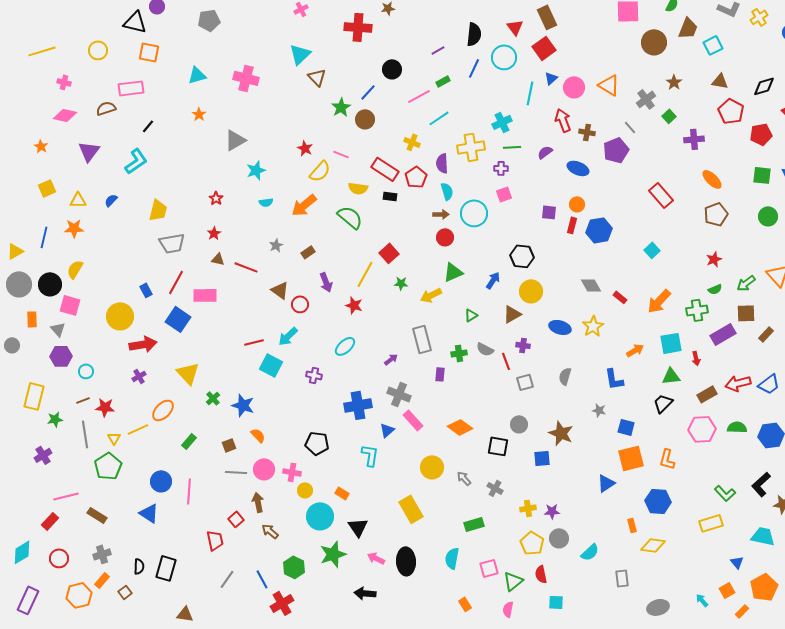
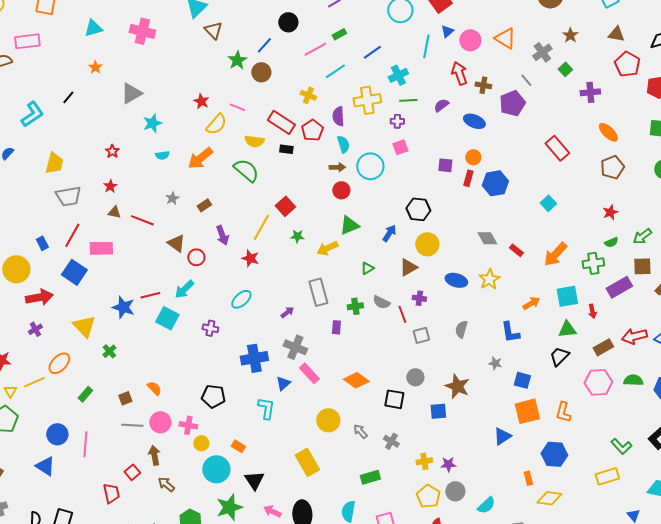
blue line: (474, 68) -> (372, 52), moved, turned 30
black line: (148, 126) -> (68, 97), moved
blue star: (243, 405) -> (123, 307), moved

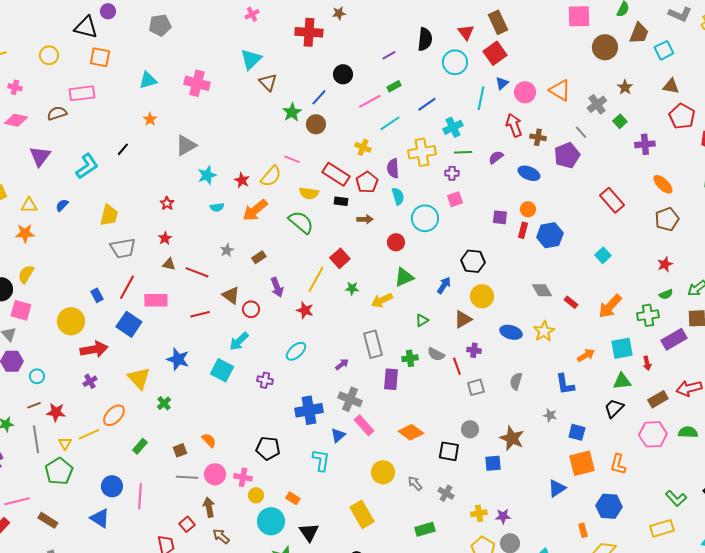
red star: (201, 101) -> (242, 180), moved
brown arrow: (337, 167) -> (365, 219), moved
red line: (150, 295) -> (200, 314), moved
purple rectangle: (336, 327) -> (391, 379), size x1.5

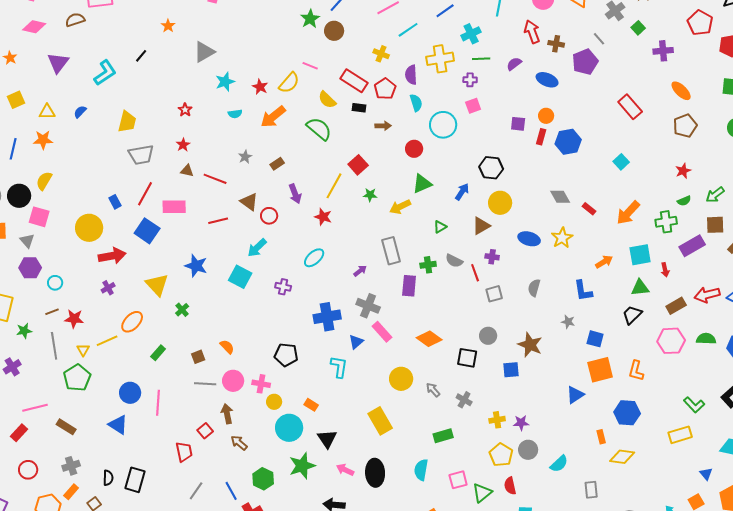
yellow semicircle: (309, 193) -> (327, 100), turned 36

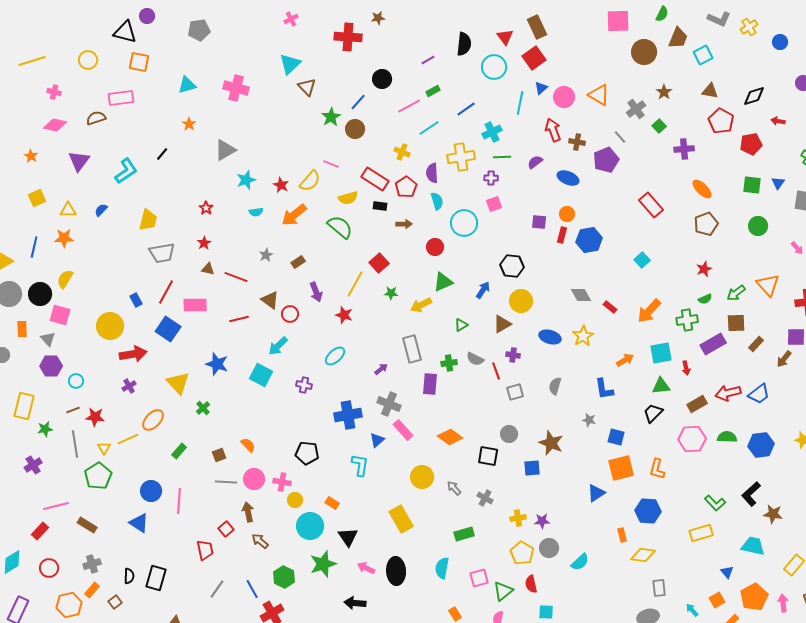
yellow semicircle: (327, 100) -> (348, 198), turned -60
gray rectangle: (591, 490) -> (659, 588), moved

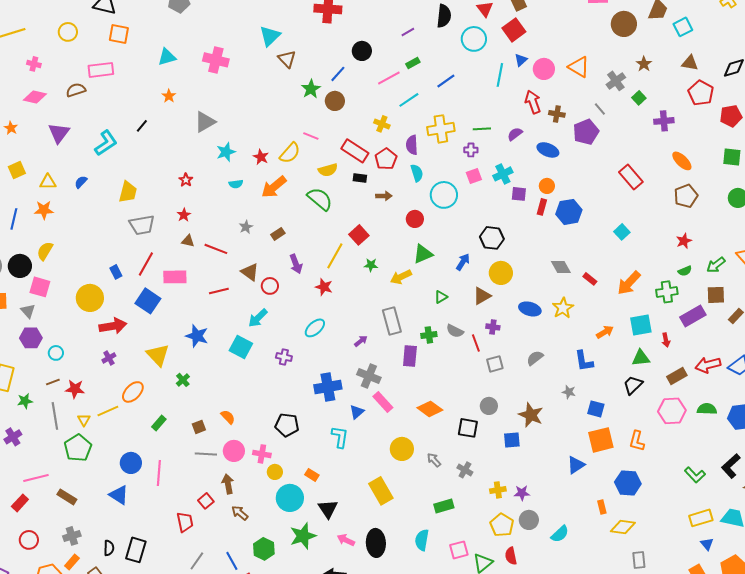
cyan cross: (492, 132) -> (503, 174), moved
gray semicircle: (555, 386) -> (535, 358), turned 36
yellow rectangle: (701, 533) -> (701, 518), moved

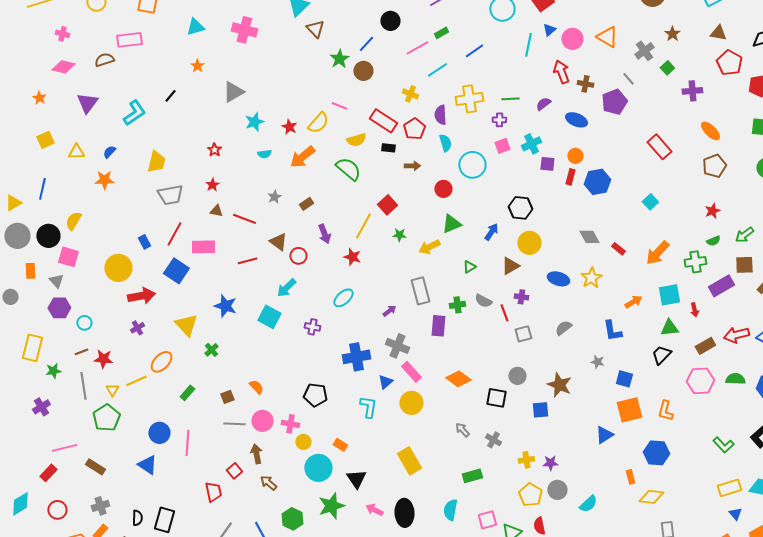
orange star: (44, 210) -> (104, 180), moved
yellow circle: (402, 449) -> (411, 403), moved

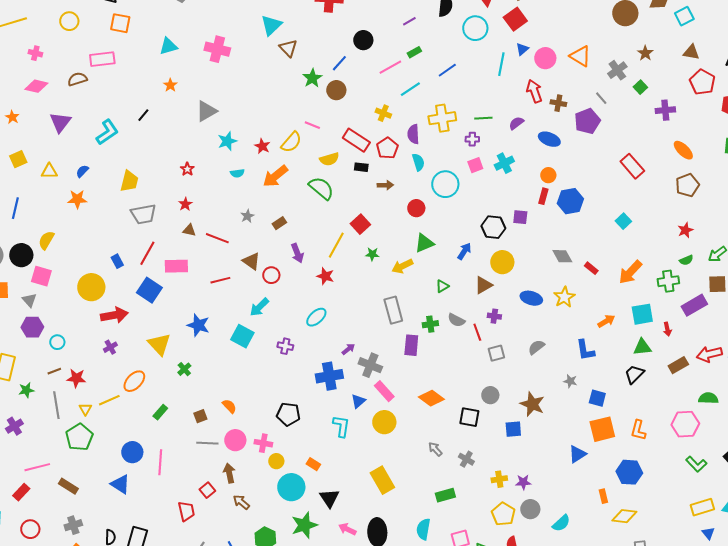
purple square: (547, 164) -> (520, 217), moved
purple arrow: (389, 311) -> (348, 349), moved
pink hexagon: (700, 381) -> (685, 424), moved

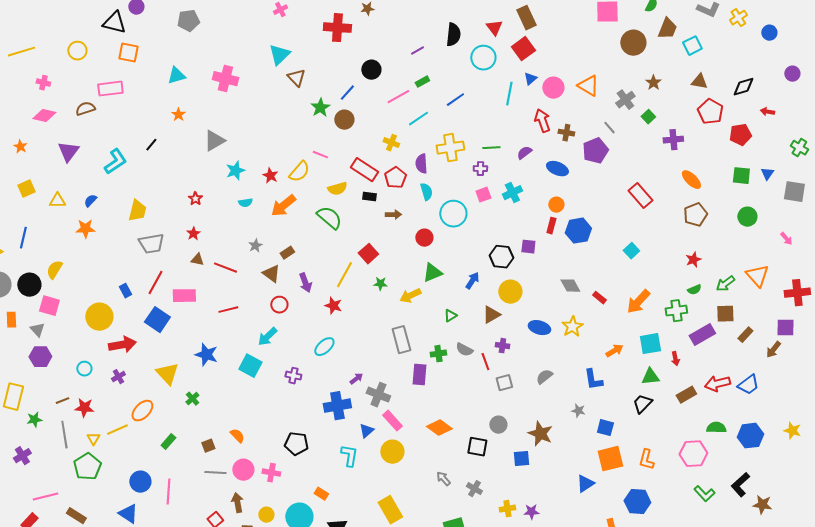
brown triangle: (251, 261) -> (271, 274), moved
cyan circle: (57, 342) -> (84, 369), moved
yellow circle: (276, 461) -> (266, 515), moved

